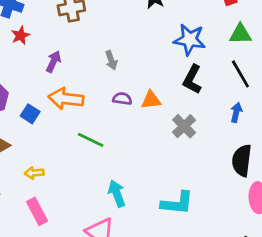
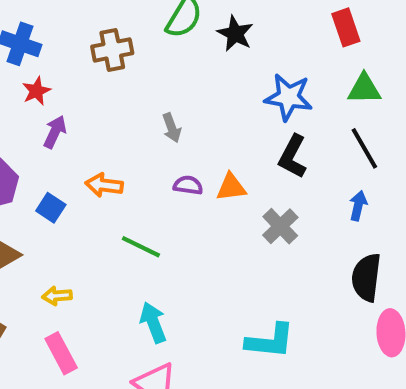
purple arrow: (54, 62) -> (55, 132), moved
orange arrow: (66, 99) -> (104, 185), size x0.7
cyan arrow: (117, 193) -> (153, 323), moved

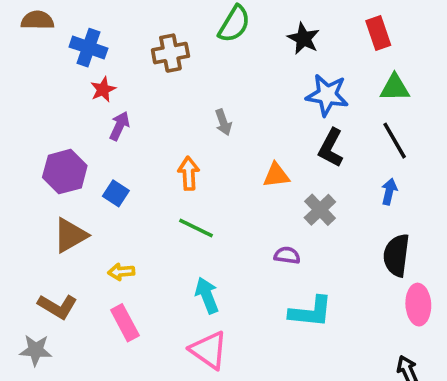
black star: (235, 34) -> (304, 38), moved
orange arrow: (104, 185) -> (189, 173), moved, turned 80
purple semicircle: (188, 185) -> (287, 255), moved

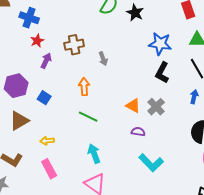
black star: (304, 38) -> (135, 13), moved
brown cross: (170, 53) -> (74, 45), moved
orange triangle: (276, 175) -> (133, 106), moved, turned 35
cyan L-shape: (311, 312) -> (151, 163), turned 40

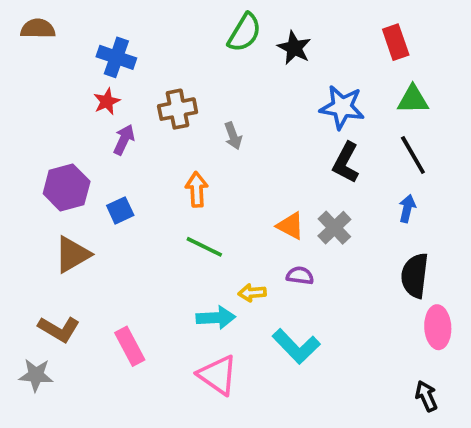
blue cross: (29, 18) -> (116, 57), moved
blue square: (44, 98) -> (120, 210), turned 32
yellow arrow: (47, 141) -> (252, 293), moved
cyan arrow: (94, 154) -> (216, 318), turned 108
cyan L-shape: (151, 163) -> (296, 346), moved

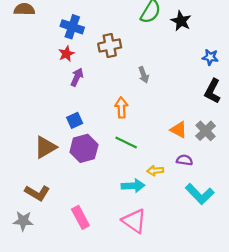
blue star: (342, 107) -> (210, 57), size x0.6
brown cross: (178, 109) -> (110, 46), moved
purple hexagon: (67, 188) -> (84, 148), moved
pink rectangle: (130, 346) -> (80, 217), moved
cyan L-shape: (296, 346) -> (200, 194), moved

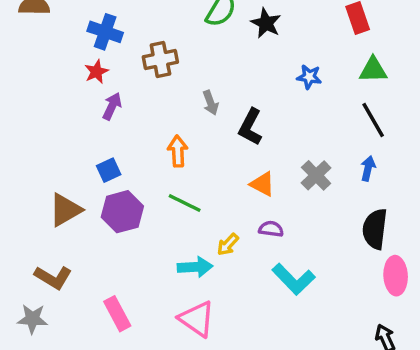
black L-shape: (213, 91) -> (250, 127), moved
gray cross: (206, 131) -> (316, 175), moved
yellow arrow: (155, 171) -> (228, 245), turned -42

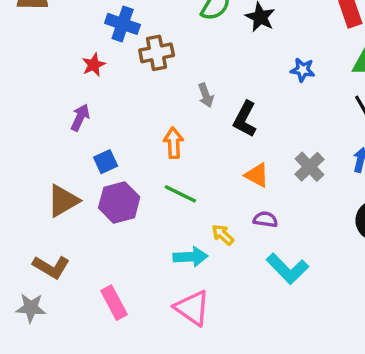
blue cross: (105, 32) -> (123, 24), moved
purple arrow: (112, 106) -> (80, 117), moved
yellow arrow: (228, 245) -> (223, 235), turned 90

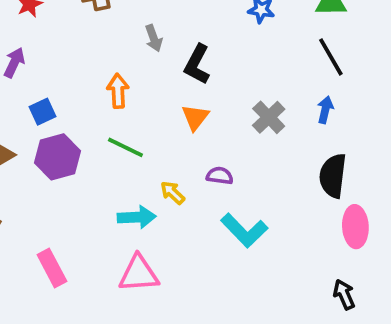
orange triangle: (257, 175) -> (195, 117), moved, turned 40
pink triangle: (192, 308) -> (139, 274), turned -39

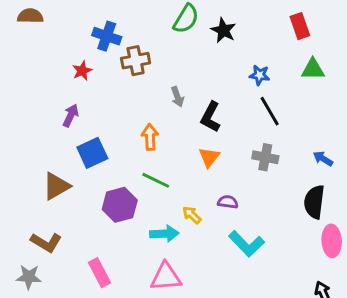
black line: (331, 57) -> (270, 111), moved
blue arrow: (325, 110) -> (323, 159), moved, turned -72
blue square: (42, 112) -> (92, 153), size x1.5
gray cross: (269, 117) -> (265, 157), turned -35
purple hexagon: (58, 157) -> (120, 205), moved

